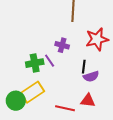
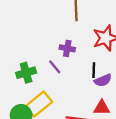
green cross: (35, 63) -> (26, 73), moved

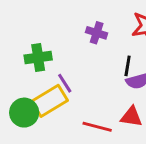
purple line: (55, 67) -> (65, 83), moved

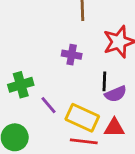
yellow rectangle: (50, 101) -> (82, 118), moved, turned 64

